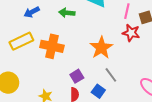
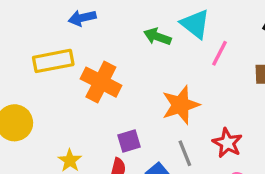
pink line: (127, 11) -> (219, 53), moved
green arrow: (67, 13) -> (157, 37), moved
red star: (131, 33) -> (227, 143), moved

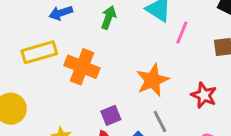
green arrow: (157, 37) -> (109, 18), moved, turned 95
red star: (227, 143) -> (204, 95), moved

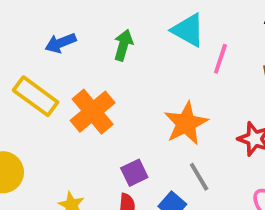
yellow rectangle: (39, 52) -> (36, 96), turned 56
orange cross: (82, 67) -> (93, 112), turned 32

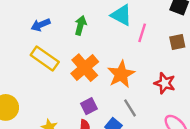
yellow rectangle: (36, 96) -> (45, 59), moved
orange cross: (93, 112) -> (85, 68), moved

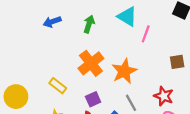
brown square: (177, 42) -> (177, 62), moved
yellow rectangle: (45, 59) -> (58, 86), moved, size x0.7
red star: (165, 83) -> (164, 96), moved

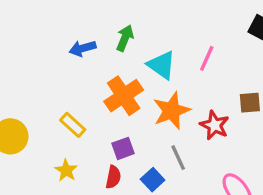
cyan triangle: (127, 17) -> (162, 65), moved
blue arrow: (52, 22) -> (82, 48), moved
red star: (164, 96) -> (215, 125), moved

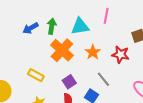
green arrow: (125, 38) -> (52, 26), moved
cyan triangle: (162, 65) -> (80, 26), turned -30
orange star: (172, 111) -> (93, 52), size x0.7

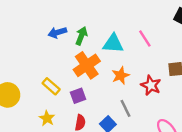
pink line: (106, 16) -> (145, 38), turned -56
purple square: (69, 82) -> (78, 96), moved

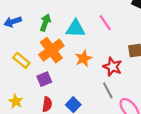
blue arrow: (57, 32) -> (13, 22), moved
yellow rectangle: (51, 86) -> (21, 60), moved
gray line: (125, 108) -> (108, 90), moved

